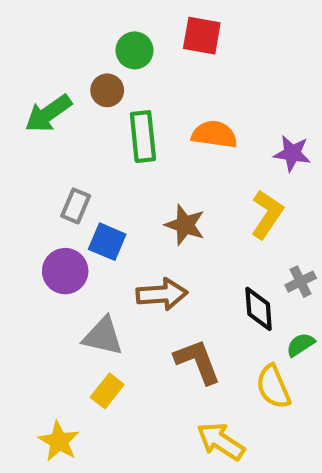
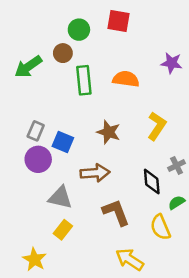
purple star: (292, 153) -> (172, 63), moved
gray rectangle: (76, 206) -> (36, 131), moved

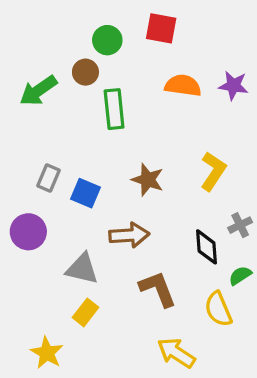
orange semicircle: (126, 79) -> (183, 86), moved
purple circle: (38, 159) -> (28, 232), moved

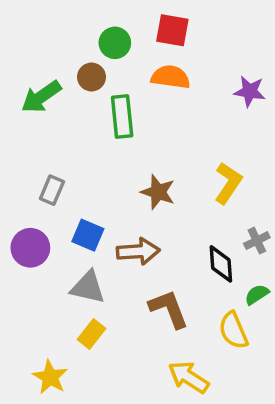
orange semicircle: (183, 86) -> (171, 77), moved
blue square: (85, 193) -> (88, 235), moved

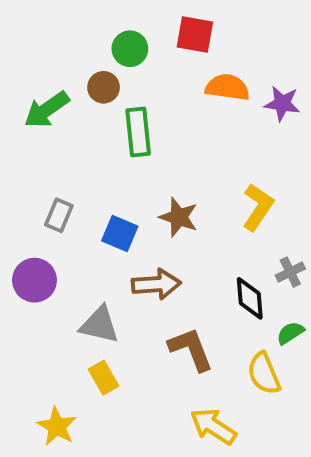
orange semicircle: (171, 77) -> (227, 87), moved
blue square: (88, 235) -> (120, 233), moved
yellow rectangle: (91, 334) -> (104, 378), turned -68

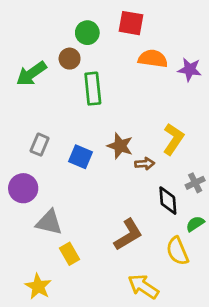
brown arrow: (156, 284) -> (145, 164), moved, size x0.6
gray triangle: (99, 325) -> (49, 222), moved
brown L-shape: (191, 349) -> (128, 235), turned 80

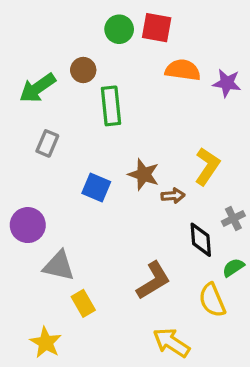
green circle: (87, 33) -> (119, 29), moved
gray rectangle: (40, 145) -> (47, 143), moved

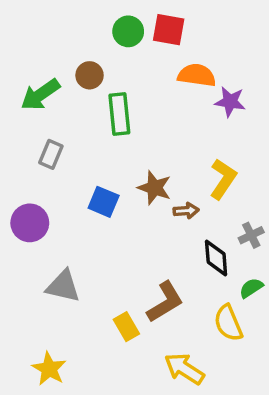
purple star: (227, 83) -> (230, 102), moved
purple circle: (28, 225) -> (30, 223), moved
yellow rectangle: (83, 303) -> (126, 327), moved

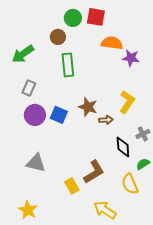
brown circle: (90, 75) -> (58, 37), moved
purple circle: (30, 223) -> (35, 115), moved

